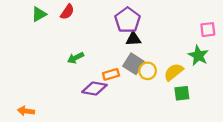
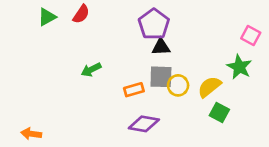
pink square: (208, 30) -> (251, 35), turned 35
gray square: (133, 64) -> (161, 77), turned -30
purple diamond: (94, 89) -> (144, 124), moved
green square: (182, 93) -> (219, 112), turned 35

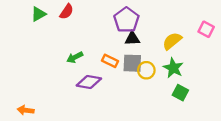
green star: (239, 67) -> (173, 68), moved
yellow semicircle: (209, 87) -> (172, 41), moved
orange rectangle: (134, 90) -> (110, 61), moved, turned 42
purple diamond: (144, 124) -> (89, 82), moved

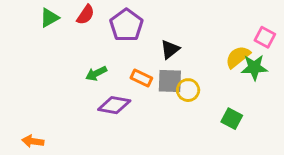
purple pentagon: (126, 20) -> (126, 25), moved
black triangle: (132, 39) -> (170, 49), turned -35
yellow semicircle: (172, 41) -> (238, 57), moved
green star: (173, 68) -> (254, 67), moved, turned -30

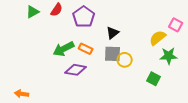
green star: (254, 67) -> (169, 56), moved
green arrow: (96, 73) -> (64, 49), size x1.5
orange rectangle: (141, 78) -> (86, 49), moved

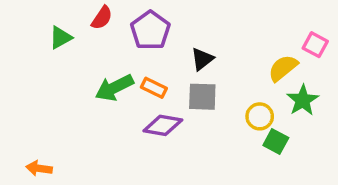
green triangle: (33, 12) -> (61, 38), moved
green star: (169, 56) -> (303, 100), turned -30
yellow circle: (125, 60) -> (260, 116), moved
purple diamond: (76, 70) -> (163, 125), moved

